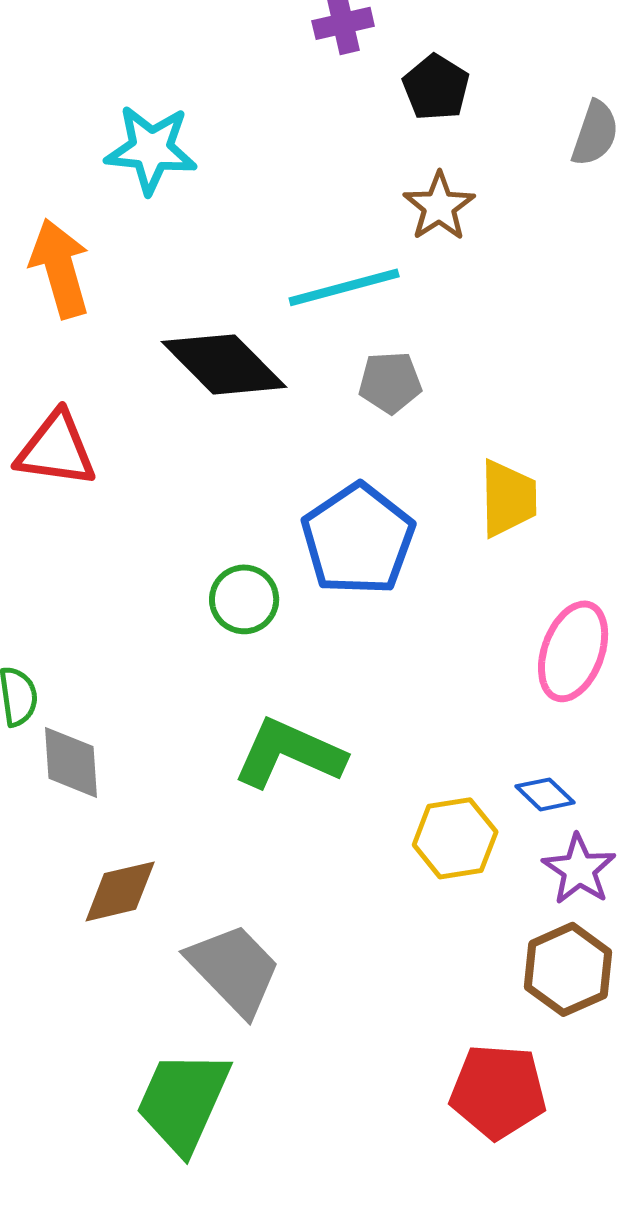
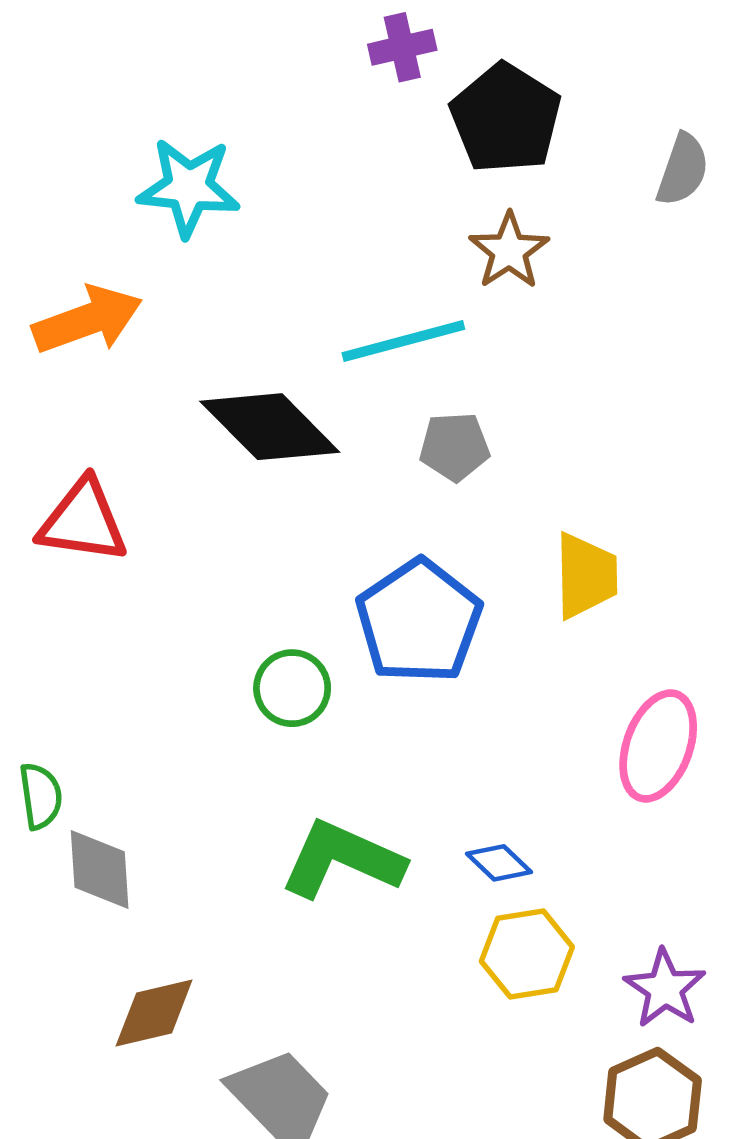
black pentagon: (436, 87) -> (506, 118), size x1.5
orange arrow: (60, 268) -> (87, 320), turned 86
blue diamond: (545, 794) -> (499, 863), moved

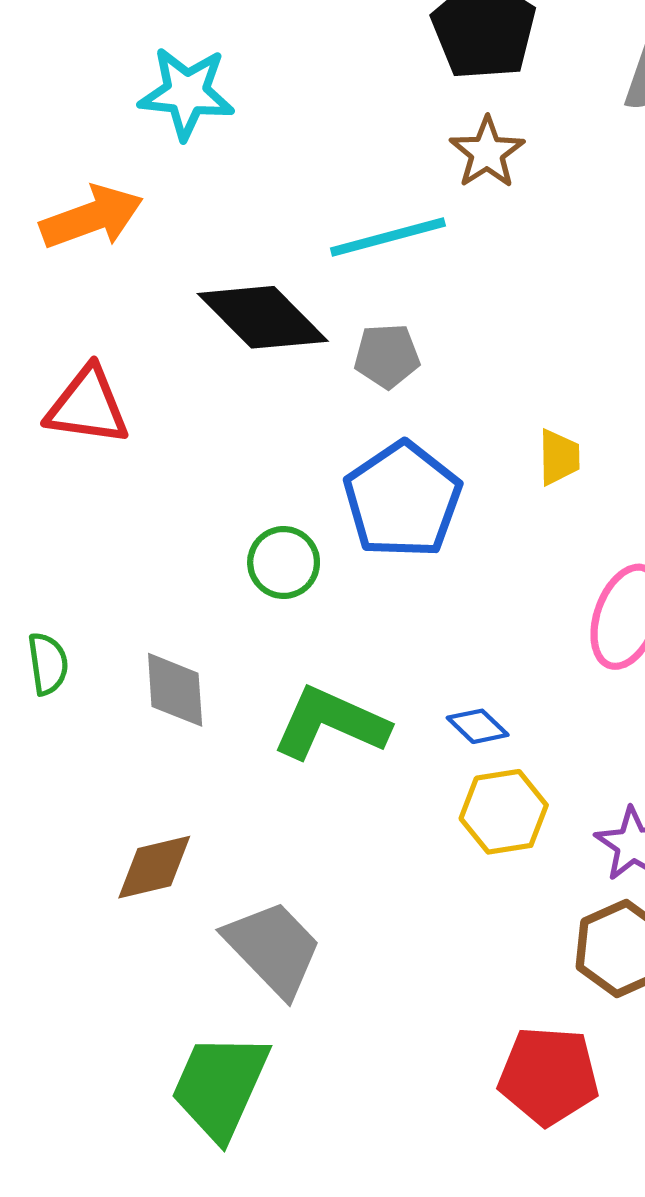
gray pentagon: (455, 447) -> (387, 356), moved
yellow trapezoid: (586, 576) -> (559, 457), size x0.7
gray diamond: (100, 870) -> (175, 690), moved

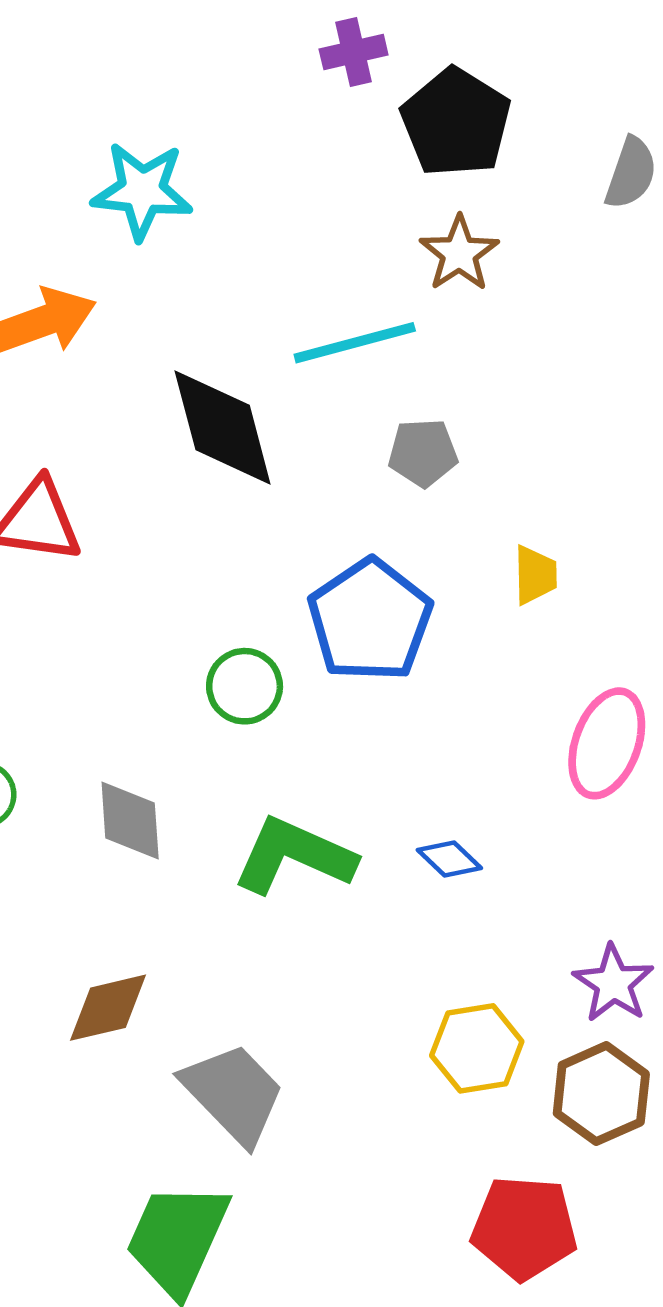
black diamond: (263, 317) -> (223, 427), turned 30
gray pentagon: (387, 356) -> (423, 453), moved
yellow hexagon: (504, 812) -> (477, 1048), moved

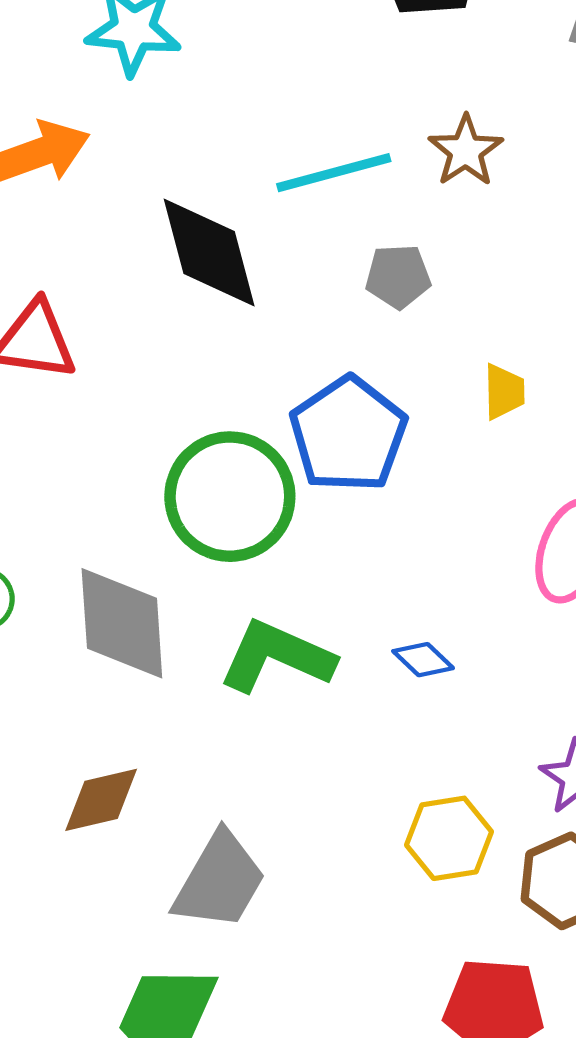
brown star: (459, 253) -> (466, 151), moved
green circle: (245, 686) -> (230, 497), size x1.8
gray diamond: (130, 820) -> (122, 623), size x1.5
gray trapezoid: (234, 1094) -> (220, 881), turned 74

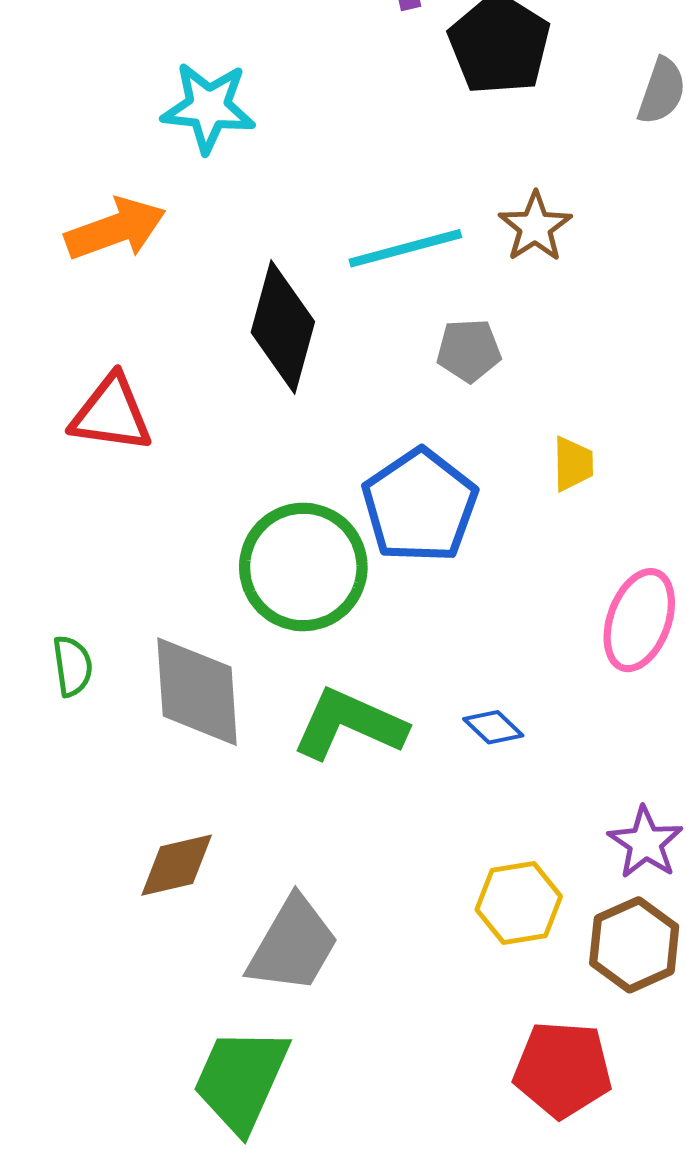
black diamond: (209, 253) -> (283, 327), turned 30

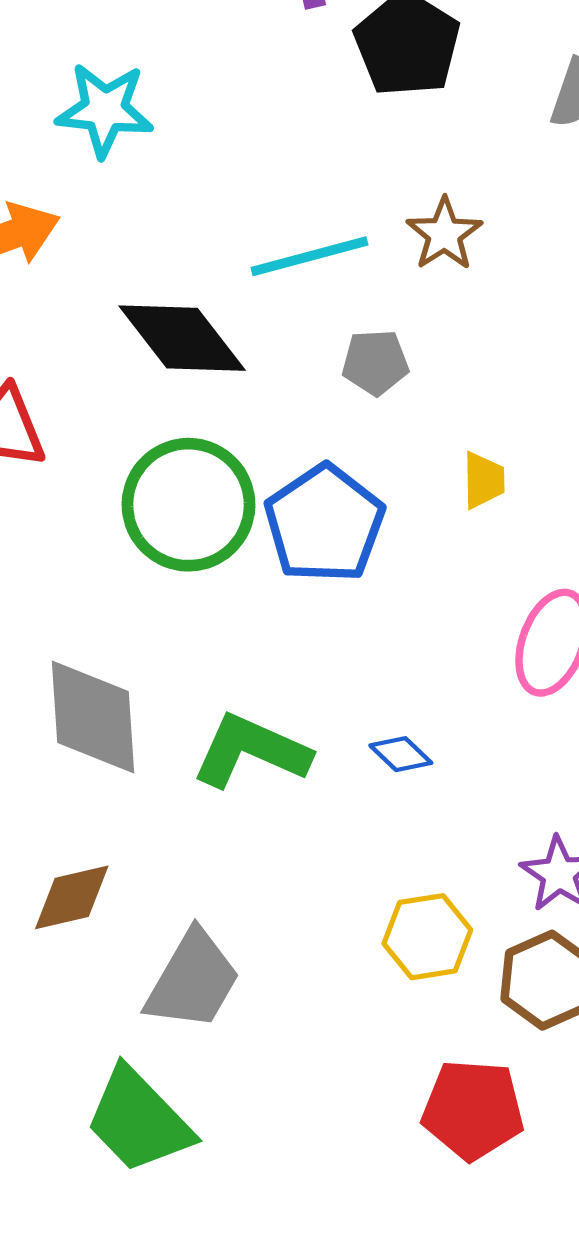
black diamond: (283, 327) -> (182, 338), turned -53
green circle: (303, 567) -> (188, 505), moved
green trapezoid: (241, 1080) -> (139, 1120), turned -68

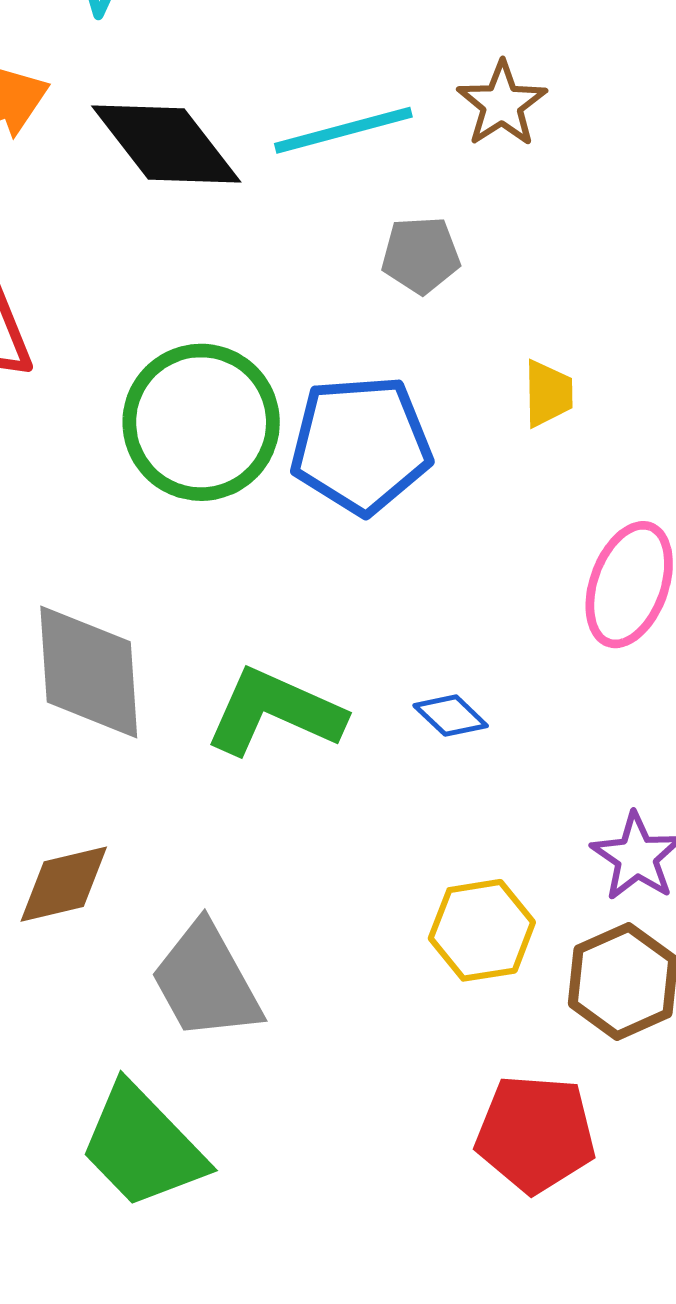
black diamond: (182, 338) -> (166, 144), moved
blue pentagon: (324, 524) -> (361, 445), turned 30
gray trapezoid: (193, 980) -> (206, 981), turned 121

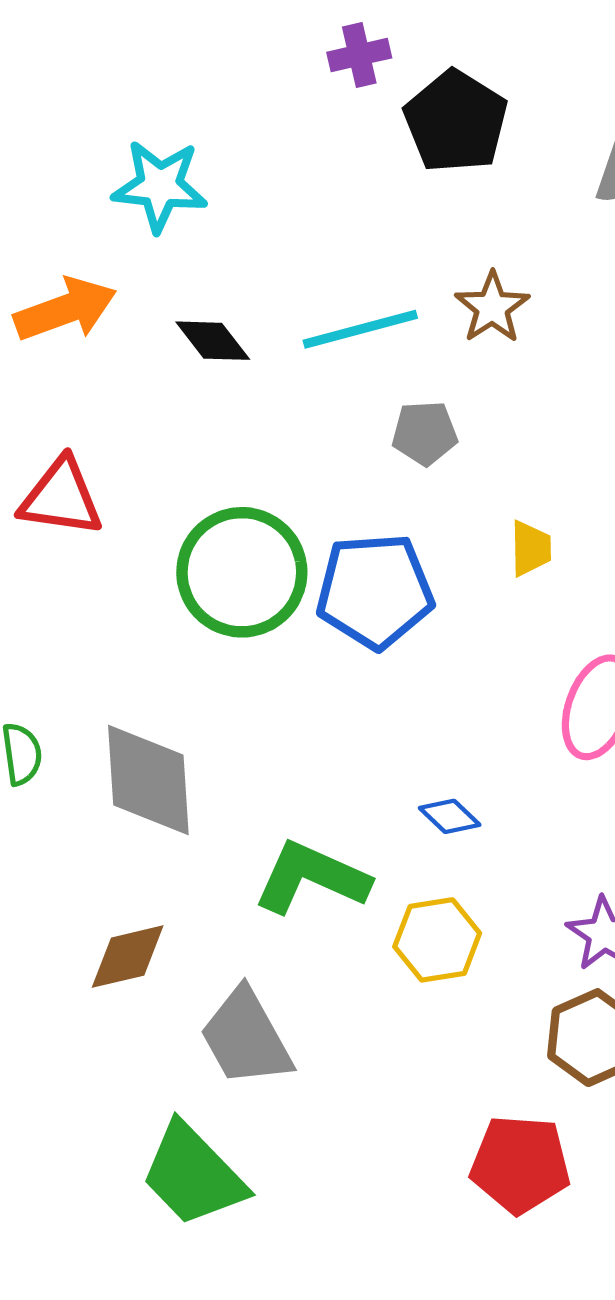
black diamond: (166, 144) -> (213, 341), size x0.6
green L-shape: (275, 712) -> (311, 878), moved
yellow hexagon: (482, 930) -> (437, 940), moved

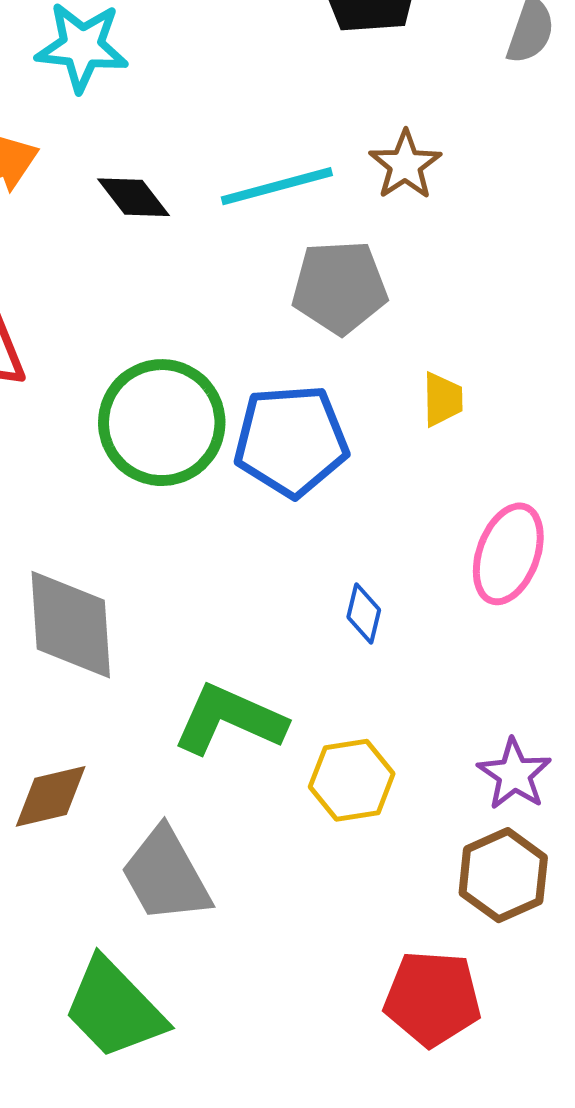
gray pentagon: (425, 433) -> (340, 287), size x1.5
blue diamond: (450, 816) -> (364, 614), moved, turned 60

